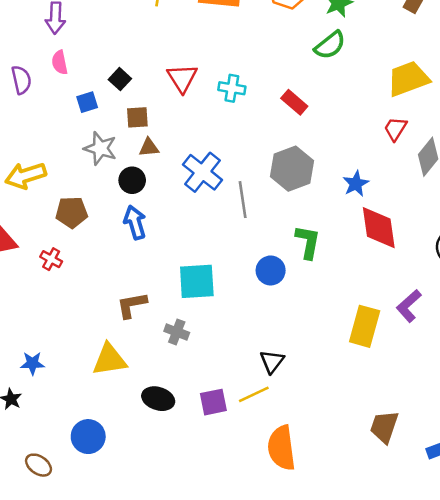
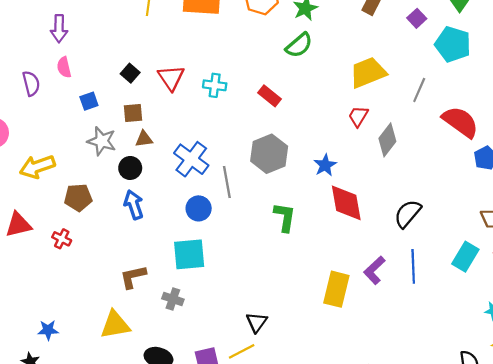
black square: (120, 79) -> (130, 73), moved
blue circle: (271, 270) -> (199, 208), moved

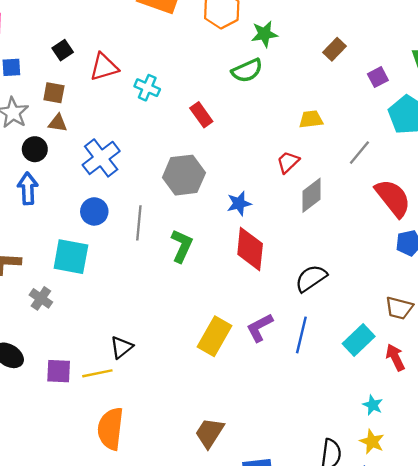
yellow trapezoid: (368, 72) -> (311, 119), size x0.6
red triangle: (171, 78) -> (104, 67), turned 32
gray line: (227, 182) -> (139, 223), moved

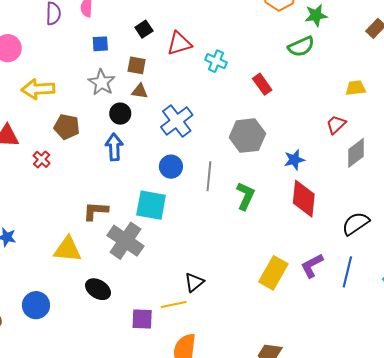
gray cross: (41, 298) -> (126, 241), size x1.8
purple square: (59, 371) -> (142, 319), moved

